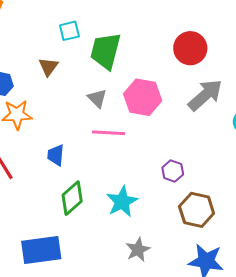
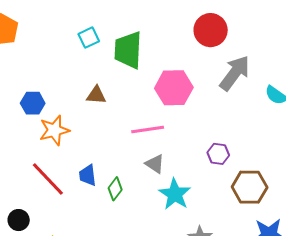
brown triangle: (48, 67) -> (96, 95), moved, turned -50
gray triangle: (97, 98) -> (155, 164), moved
blue trapezoid: (56, 155) -> (88, 175), moved
green diamond: (72, 198) -> (115, 189), moved, size x0.7

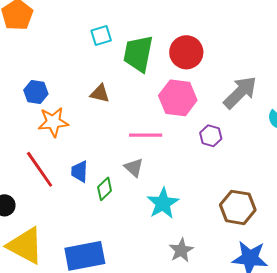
red circle: (211, 30) -> (186, 52), moved
purple hexagon: (218, 154) -> (211, 136), moved
gray triangle: (155, 164) -> (134, 168), moved

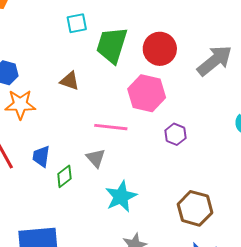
gray arrow: (240, 92) -> (215, 61), moved

